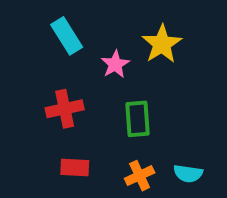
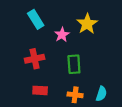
cyan semicircle: (188, 174) -> (101, 94), turned -80
orange cross: (140, 176) -> (75, 95), turned 32

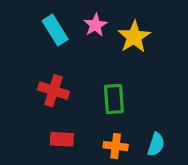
pink star: (62, 35) -> (95, 25), moved
red cross: (35, 59) -> (53, 91), turned 30

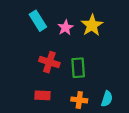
pink star: (95, 25) -> (65, 28), moved
red cross: (53, 91) -> (49, 62), moved

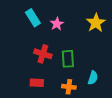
yellow star: (92, 25) -> (96, 23), moved
cyan semicircle: (107, 99) -> (93, 78), moved

